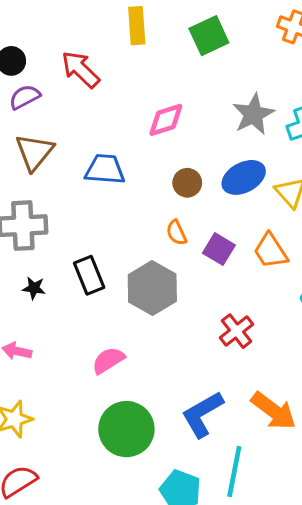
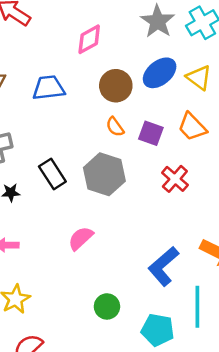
brown circle: (187, 183) -> (116, 86), size x1.4
red cross: (237, 331) -> (175, 179), moved
green circle: (126, 429) -> (107, 306), moved, size x0.6

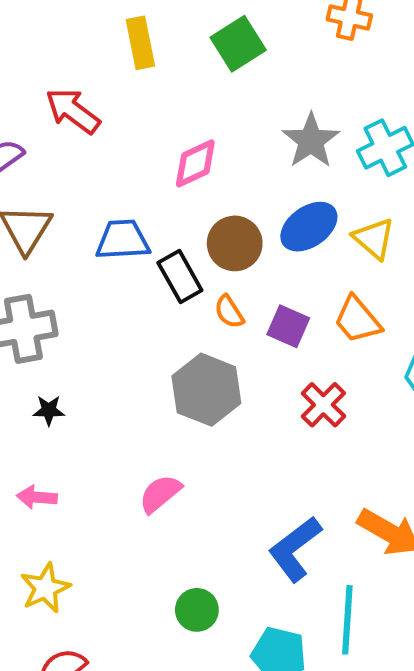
black rectangle: (52, 174) -> (180, 276), moved

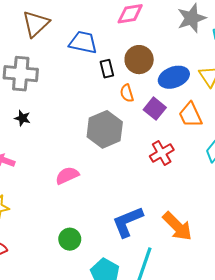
blue ellipse: (309, 227) -> (174, 77), moved
black rectangle: (180, 276) -> (107, 69), size x0.7

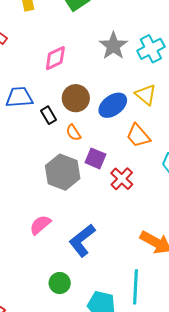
purple square: (155, 109) -> (95, 158), moved
blue L-shape: (128, 222) -> (82, 240), moved

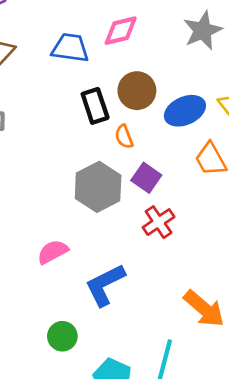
blue trapezoid: (19, 97) -> (70, 48), moved
black rectangle: (48, 115) -> (95, 106), size x1.4
red cross: (122, 179) -> (159, 222), moved

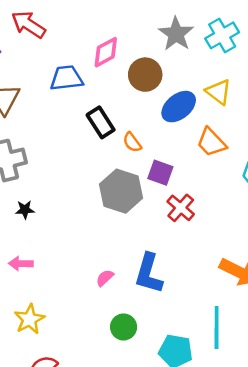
brown circle: (137, 91) -> (145, 75), moved
pink semicircle: (53, 252) -> (105, 278), moved, size x0.7
blue L-shape: (105, 285) -> (149, 274), turned -33

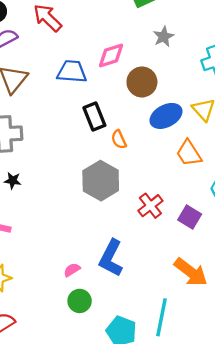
gray star: (176, 34) -> (164, 37), moved, size x0.7
purple square: (160, 173) -> (190, 217), moved
pink semicircle: (105, 278) -> (72, 270), moved

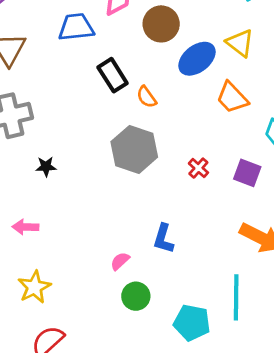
black star: (13, 181) -> (46, 167), moved
red cross: (150, 206) -> (198, 168), size x0.7
blue L-shape: (111, 258) -> (163, 239), size x0.7

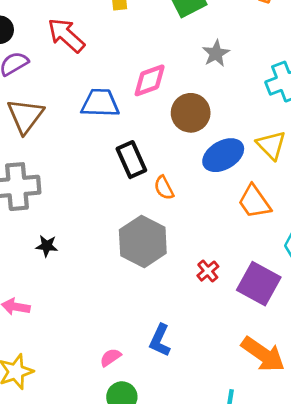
purple square: (247, 173) -> (259, 284), size x1.4

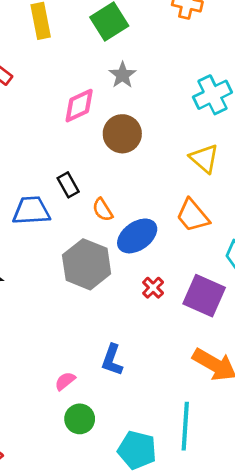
gray star: (216, 53) -> (123, 75), moved
blue trapezoid: (100, 103) -> (31, 211), moved
blue ellipse: (223, 155) -> (137, 236), moved
black rectangle: (131, 160) -> (68, 185), size x0.7

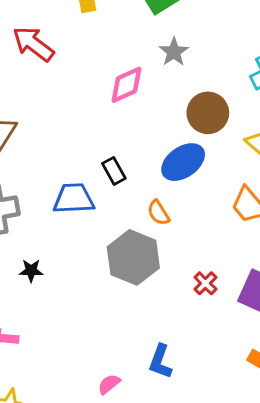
brown circle: (122, 134) -> (208, 113), moved
orange semicircle: (103, 210) -> (158, 213), moved
blue ellipse: (137, 236) -> (183, 162), moved

